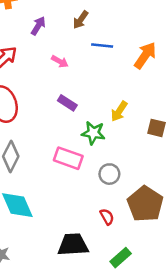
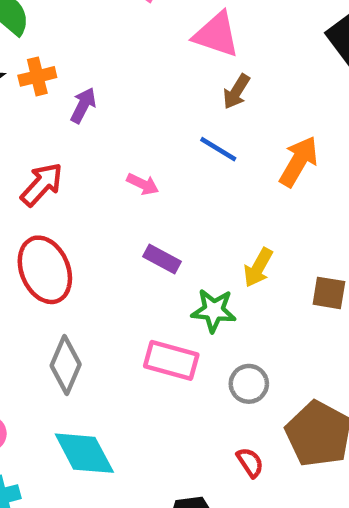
brown arrow: (81, 20) -> (236, 92), moved
purple arrow: (38, 26) -> (83, 105), moved
blue line: (102, 46) -> (218, 149), turned 30

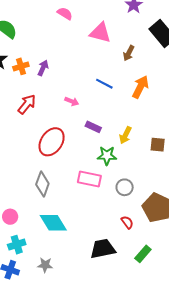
orange cross: (37, 76) -> (21, 66), moved
brown arrow: (236, 92) -> (129, 53), moved
purple rectangle: (162, 259) -> (93, 127), moved
red ellipse: (45, 270) -> (52, 142), moved, turned 60

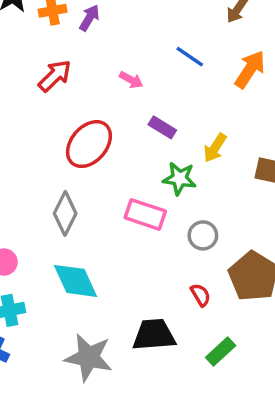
gray star: (45, 265) -> (89, 357), moved, size x1.8

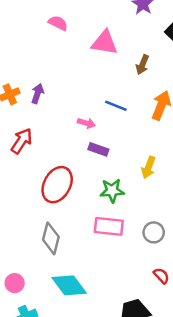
pink arrow: (131, 80) -> (86, 123), moved
purple rectangle: (162, 127) -> (98, 149), moved
green star: (179, 179) -> (112, 191), moved

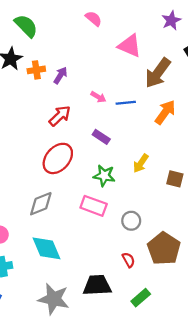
brown arrow: (143, 65) -> (158, 73), size x1.8
blue line: (116, 106) -> (126, 103), turned -42
pink arrow: (86, 123) -> (98, 97), moved
red arrow: (22, 141) -> (60, 116), moved
gray diamond: (51, 238) -> (41, 204), turned 40

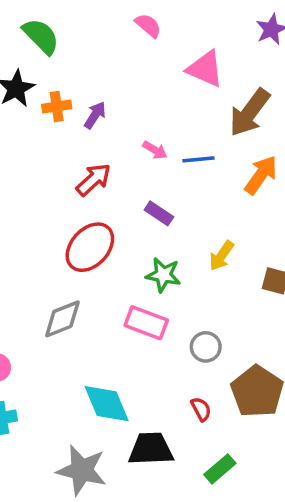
cyan diamond: (46, 248) -> (107, 404), moved

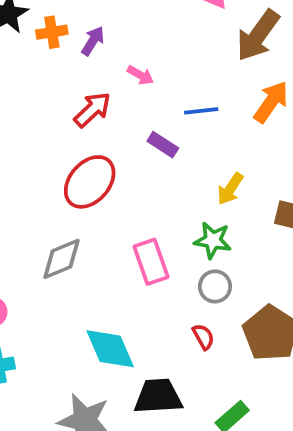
pink arrow: (155, 150) -> (140, 75), moved
blue line: (198, 159) -> (201, 111), moved
green star: (163, 275) -> (213, 240), moved
pink rectangle: (146, 323) -> (151, 262), turned 51
red semicircle: (201, 409) -> (203, 337), moved

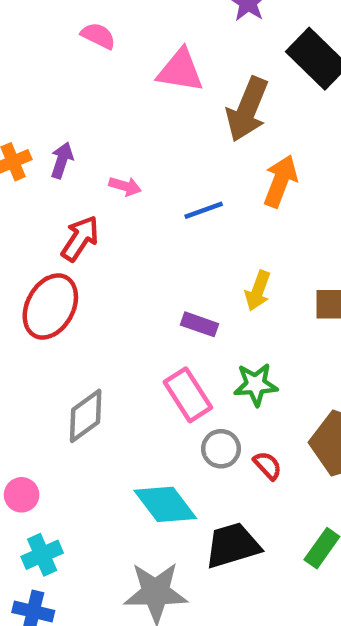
purple rectangle: (163, 145) -> (199, 324), moved
red ellipse: (90, 182) -> (50, 307), moved
green star: (213, 240) -> (256, 384), moved
gray circle: (215, 286) -> (221, 449), moved

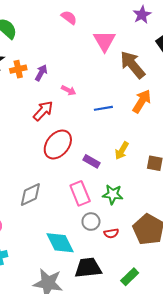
pink triangle: (180, 70) -> (104, 41), turned 40
brown arrow: (247, 109) -> (132, 65), turned 108
red ellipse: (50, 307) -> (58, 144), moved
red semicircle: (268, 465) -> (111, 233), turned 112

